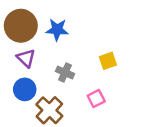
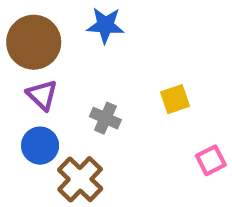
blue star: (57, 30) -> (105, 25), moved
pink square: (96, 98) -> (211, 160), moved

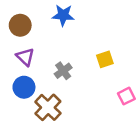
brown circle: (34, 42) -> (20, 25), size x0.7
gray cross: (105, 118) -> (63, 71), turned 30

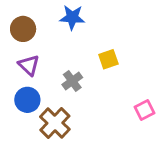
yellow square: (105, 59) -> (108, 59), moved

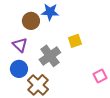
brown circle: (23, 29) -> (31, 21), moved
gray cross: (72, 81) -> (50, 56), size x1.5

